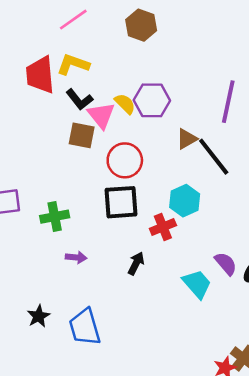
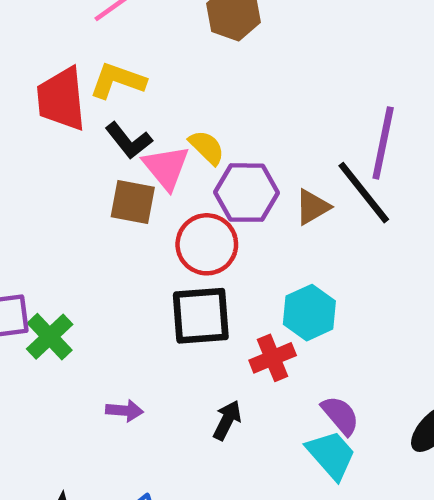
purple hexagon: (152, 100) -> (247, 193), moved
black line: (214, 157) -> (364, 193), moved
green cross: (55, 217) -> (50, 337), moved, turned -32
purple semicircle: (226, 264) -> (340, 415), moved

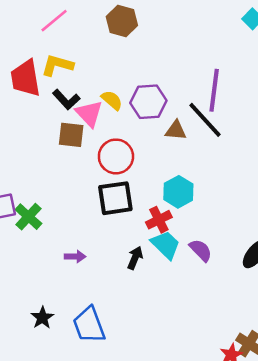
purple hexagon: (247, 193) -> (148, 102), moved
brown triangle: (313, 207) -> (176, 130), turned 40
cyan trapezoid: (331, 455) -> (166, 245), moved

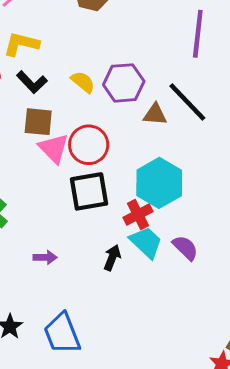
purple line: (214, 90) -> (198, 34), moved
pink triangle: (89, 114) -> (54, 148), moved
cyan hexagon: (178, 192) -> (159, 183), size x1.4

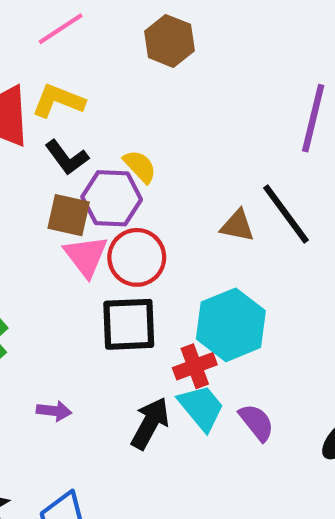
purple hexagon: (124, 83) -> (112, 198), moved
black arrow: (112, 258) -> (150, 423), size x1.4

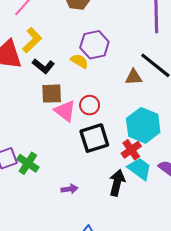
yellow L-shape: (58, 101) -> (32, 40), turned 130
purple hexagon: (112, 198) -> (94, 45), moved
red circle: (137, 257) -> (90, 105), size x0.7

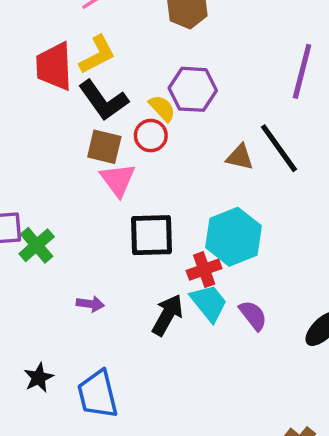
black L-shape: (43, 66) -> (103, 100), size x1.4
red circle: (90, 105) -> (151, 136), moved

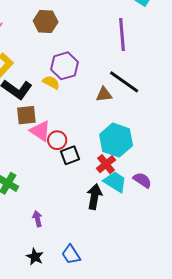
red circle: (151, 136) -> (57, 140), moved
black square: (151, 235) -> (70, 155), size x0.7
purple arrow: (90, 304) -> (37, 219), moved, turned -91
blue trapezoid: (98, 394) -> (71, 255), size x0.7

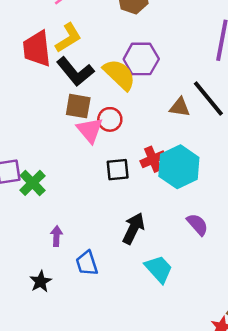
yellow semicircle: (51, 82) -> (119, 75), size x1.6
red circle: (57, 140) -> (110, 119), moved
red cross: (106, 164) -> (153, 159), moved
cyan trapezoid: (115, 182) -> (159, 269), moved
blue trapezoid: (71, 255) -> (87, 263), moved

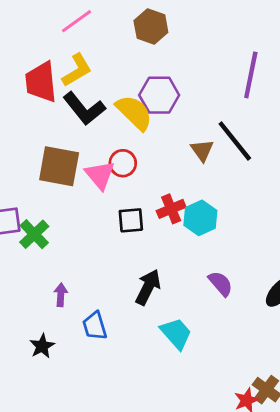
brown square: (78, 106) -> (59, 166), moved, size x1.4
brown triangle: (180, 107) -> (202, 150), turned 45
cyan hexagon: (179, 167) -> (200, 218), size x0.7

